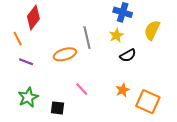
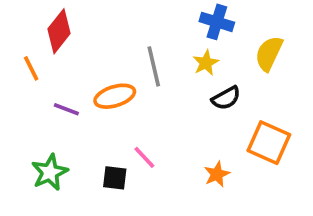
purple line: (26, 62) -> (66, 109), moved
orange star: (123, 90) -> (217, 174), moved
orange square: (148, 102) -> (269, 143), moved
black square: (58, 108) -> (115, 178), moved

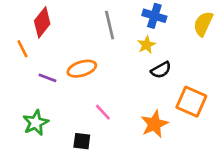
yellow semicircle: (269, 53) -> (203, 24), moved
gray line: (154, 66) -> (110, 25), moved
orange star: (217, 174) -> (154, 124), size x1.5
black square: (115, 178) -> (82, 141), moved

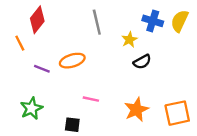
blue cross: (154, 16) -> (153, 21), moved
orange square: (191, 102) -> (177, 113), moved, turned -36
pink line: (103, 112) -> (91, 99), turned -35

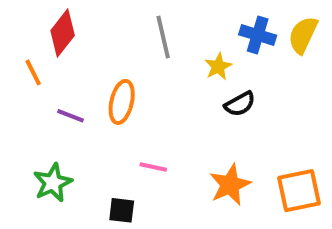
orange ellipse: (72, 61) -> (122, 102), turned -60

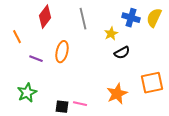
red diamond: (63, 33) -> (45, 17), moved
pink line: (153, 167) -> (80, 104), moved
orange square: (299, 191) -> (152, 83), moved

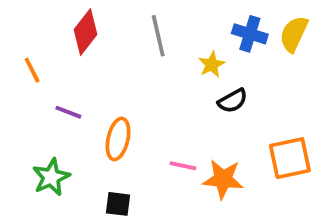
orange ellipse: (62, 52) -> (118, 139), moved
orange star: (117, 94) -> (223, 179), turned 30
pink line: (80, 104) -> (183, 166), moved

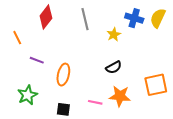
black semicircle: (233, 101) -> (114, 67), moved
pink line: (183, 166) -> (95, 102), moved

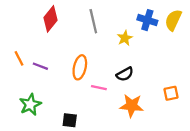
orange line: (17, 38) -> (19, 58), moved
orange ellipse: (63, 75) -> (80, 67), moved
orange square: (156, 85) -> (171, 93), size x0.6
pink line: (95, 102) -> (99, 88), moved

